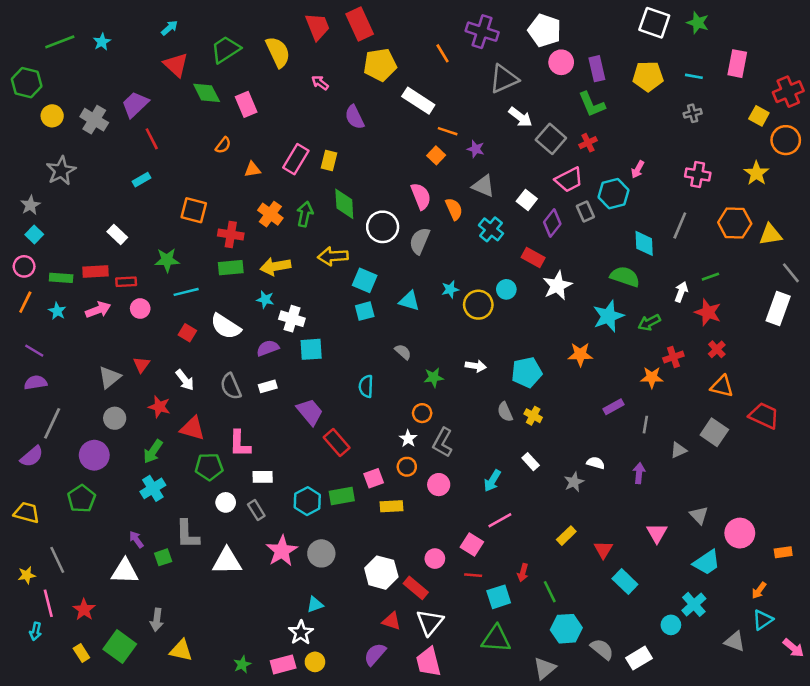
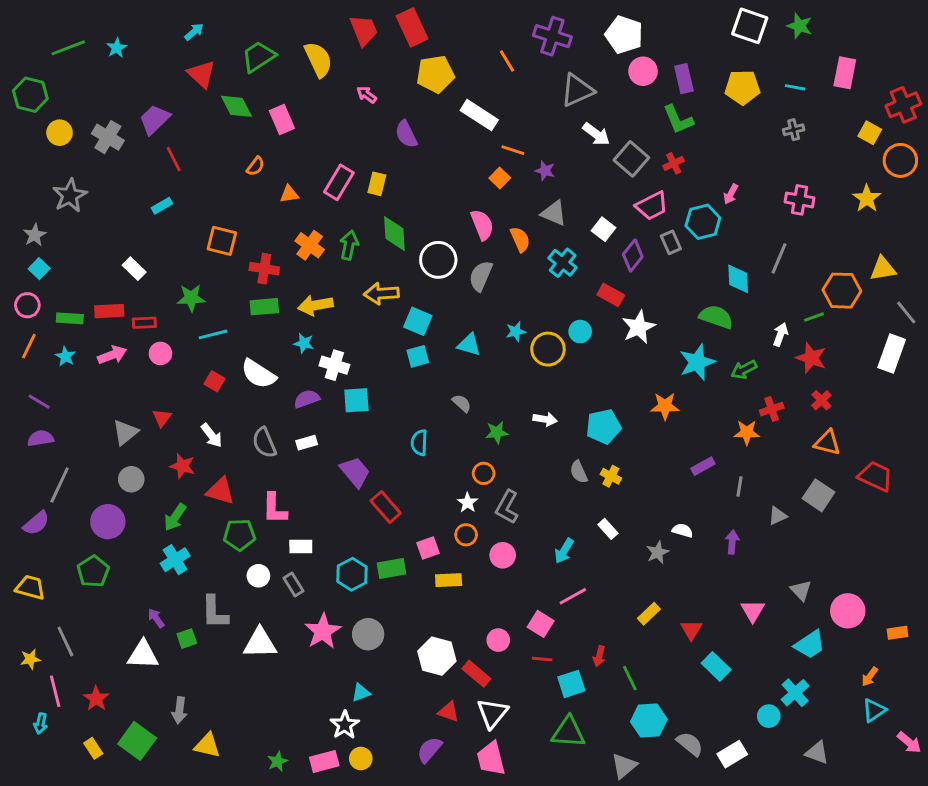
orange hexagon: (735, 223) -> (842, 291), moved
gray triangle: (735, 641) -> (817, 753), moved

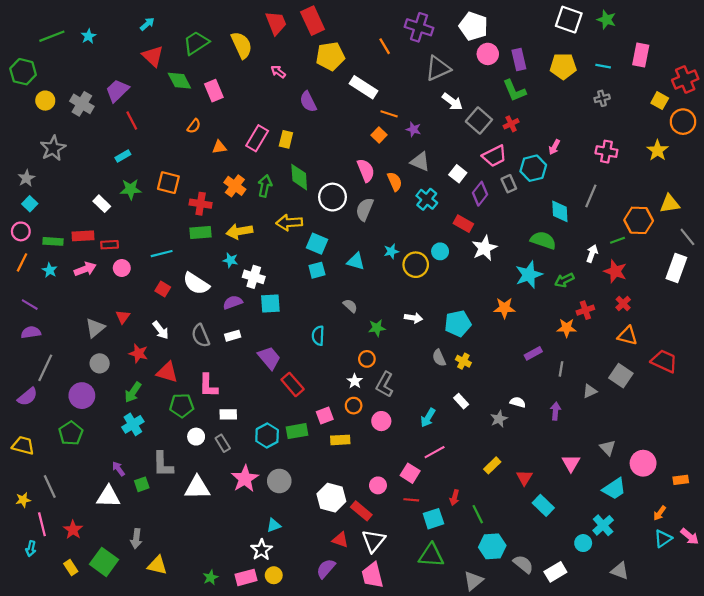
green star: (191, 298) -> (131, 189), moved
pink arrow: (909, 742) -> (690, 536), moved

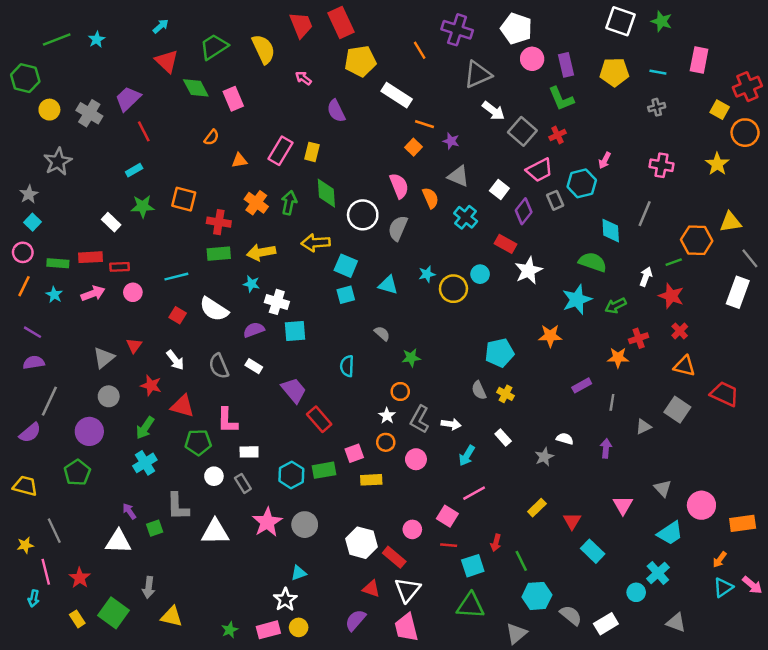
white arrow: (413, 318) -> (451, 424), moved
white rectangle: (233, 336) -> (254, 366), turned 48
orange rectangle: (681, 480) -> (743, 523), size x1.5

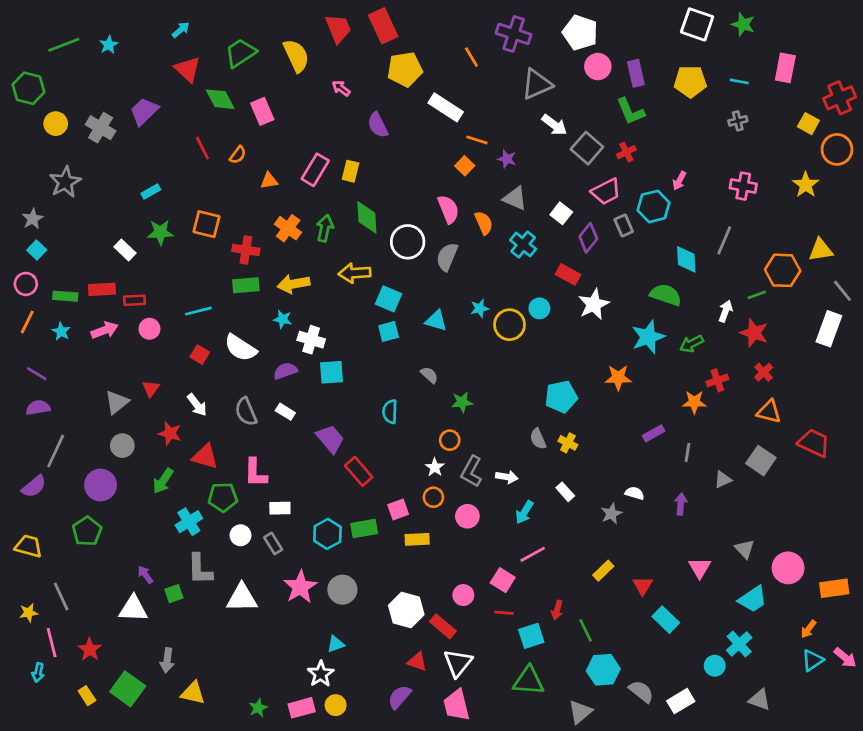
red line: (144, 131) -> (202, 148), moved
cyan cross: (145, 463) -> (189, 522), moved

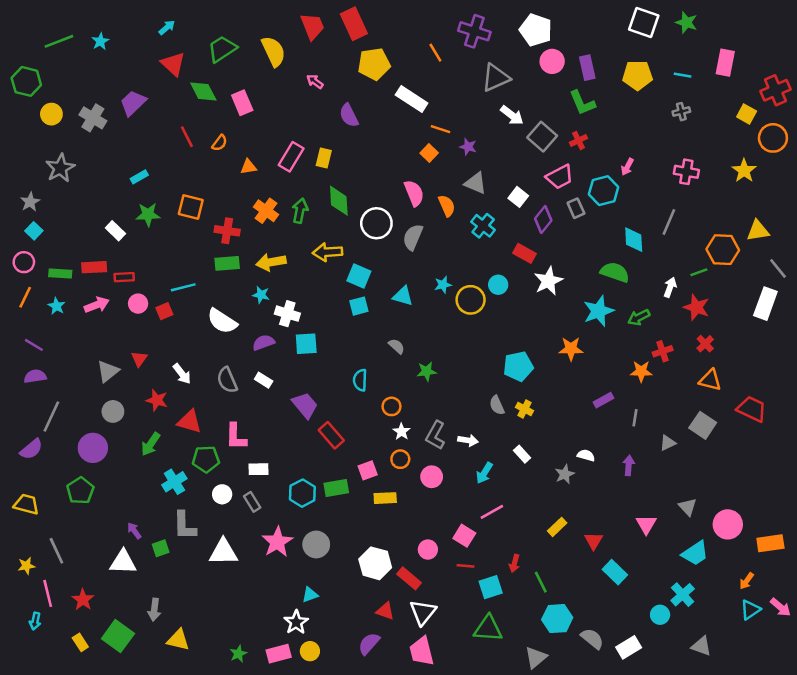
red square: (200, 355) -> (164, 311), moved, turned 36
orange circle: (450, 440) -> (391, 406), moved

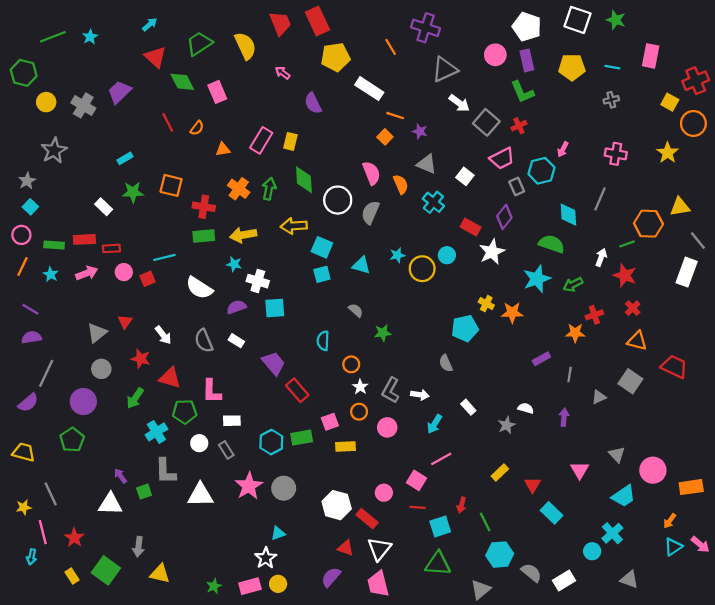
white pentagon: (536, 30) -> (527, 27), moved
purple diamond: (543, 219) -> (504, 217), moved
yellow cross: (525, 409) -> (486, 304), moved

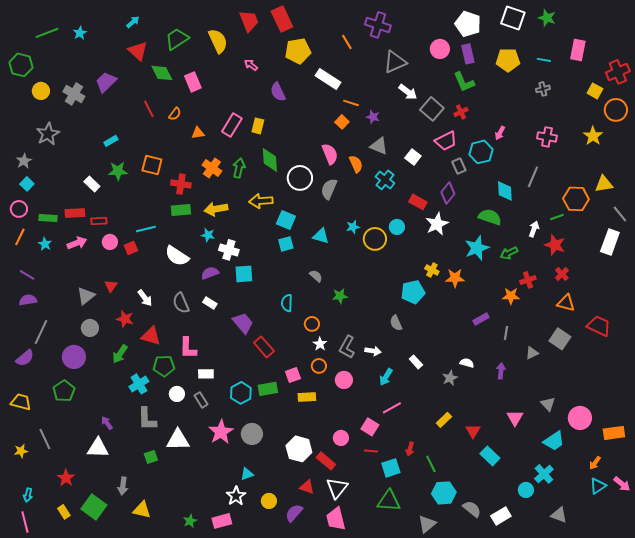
green square: (144, 492) -> (151, 457), moved
pink line: (43, 532) -> (25, 522), moved
yellow circle: (278, 584) -> (269, 501), moved

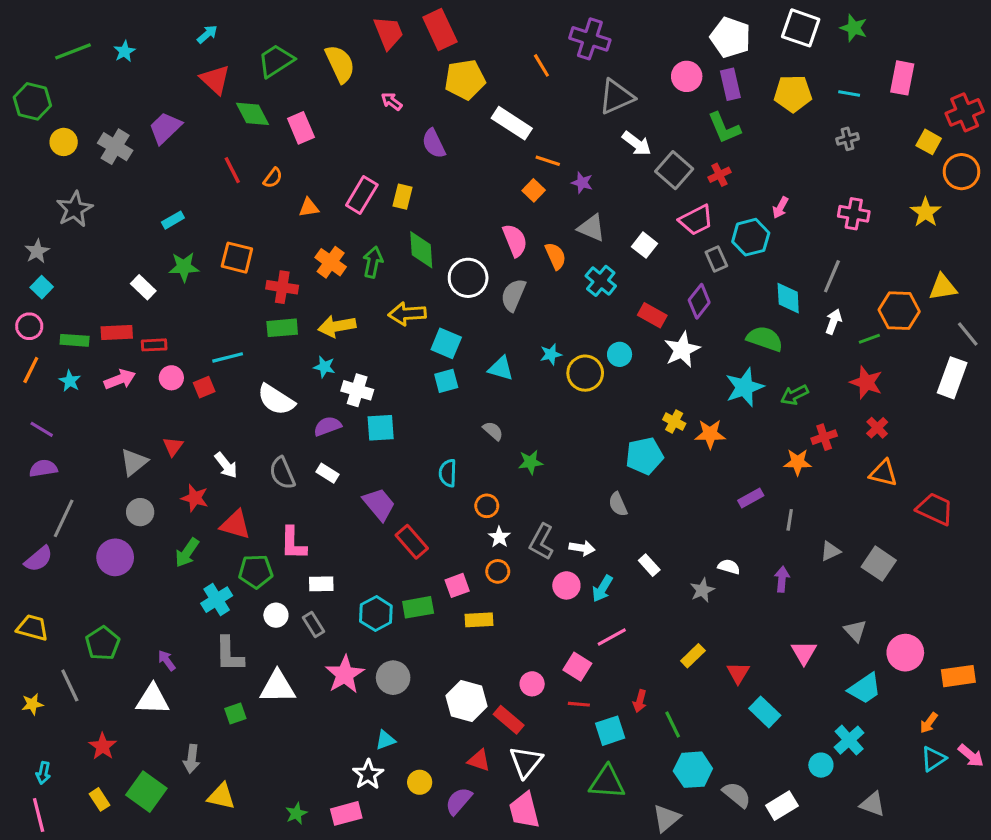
white arrow: (534, 229) -> (833, 322), moved
gray square: (560, 339) -> (879, 564), moved
pink circle: (344, 380) -> (566, 585), moved
green pentagon: (64, 391) -> (103, 643), moved

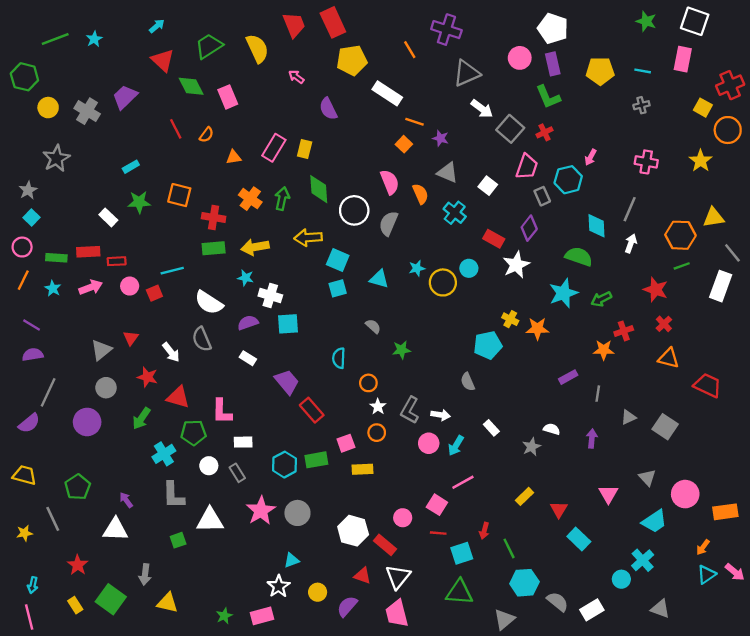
white square: (801, 28) -> (695, 21), moved
pink trapezoid: (696, 220) -> (527, 167), turned -44
green line: (869, 339) -> (682, 266), moved
gray semicircle: (282, 473) -> (202, 339), moved

